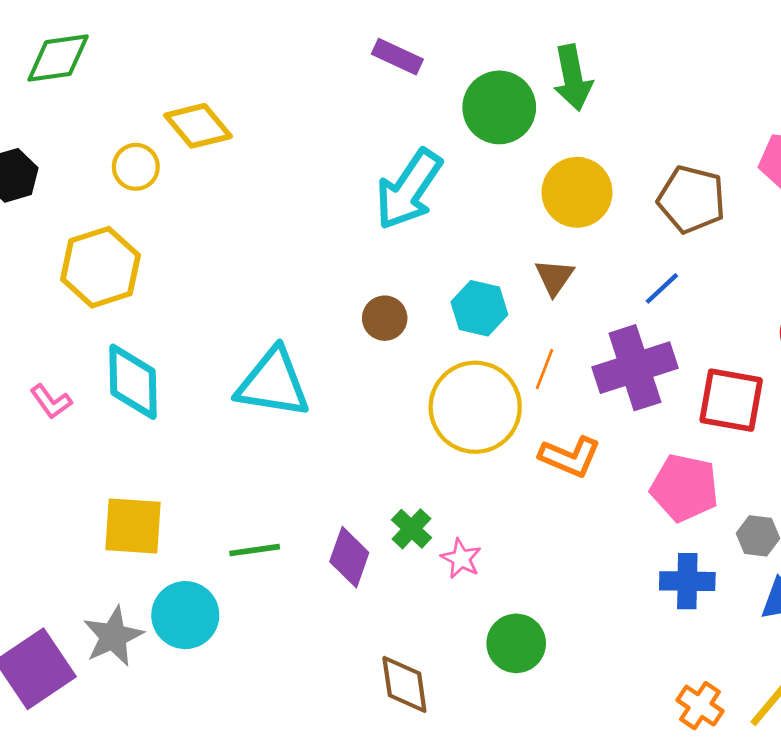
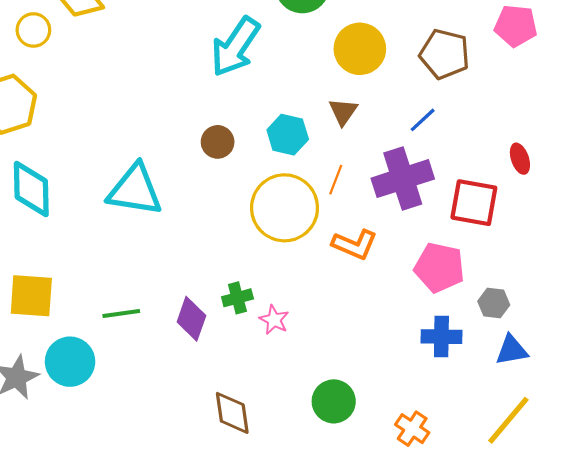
green cross: (412, 529) -> (237, 298), turned 32
green circle: (516, 643) -> (334, 401), moved
orange cross: (700, 706) -> (412, 429), moved

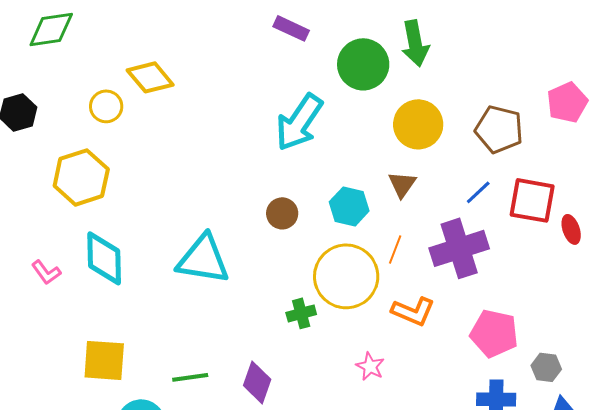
pink pentagon: (516, 26) -> (567, 102), turned -30
red square: (474, 203) -> (532, 200), moved
green cross: (237, 298) -> (301, 313), moved
pink star: (274, 320) -> (370, 366), moved

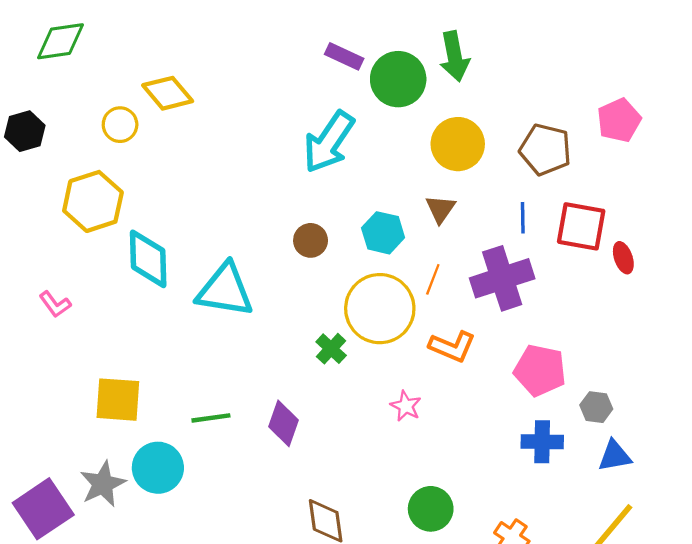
purple rectangle: (291, 28) -> (344, 56), moved
blue line: (478, 192) -> (523, 218), turned -48
cyan diamond: (104, 258) -> (148, 259), moved
green cross: (301, 313) -> (331, 349), turned -32

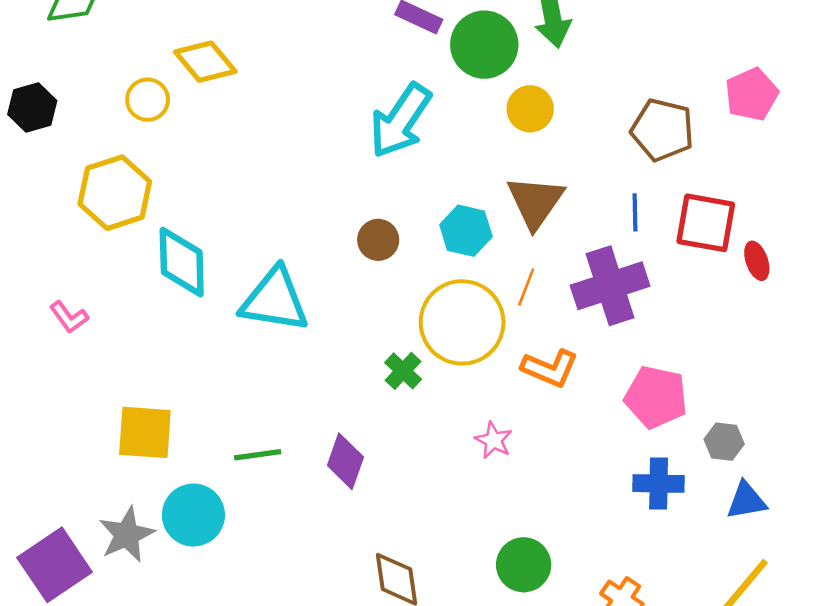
yellow circle: (458, 144) -> (530, 109), moved, size x0.7
brown triangle: (440, 209) -> (535, 202), size x1.6

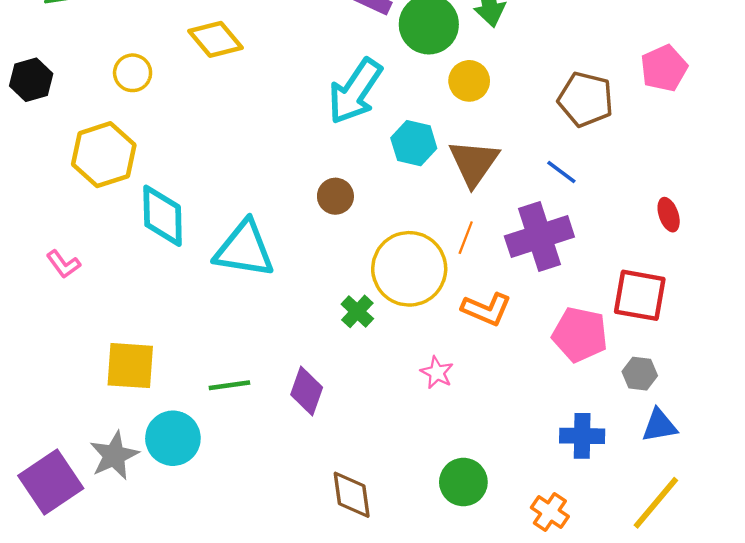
yellow diamond: (205, 62) -> (216, 39), moved
blue line: (635, 212) -> (561, 172), turned -52
red square: (706, 223) -> (640, 295), moved
cyan hexagon: (466, 231) -> (414, 143), moved
blue cross: (659, 484) -> (582, 436), moved

